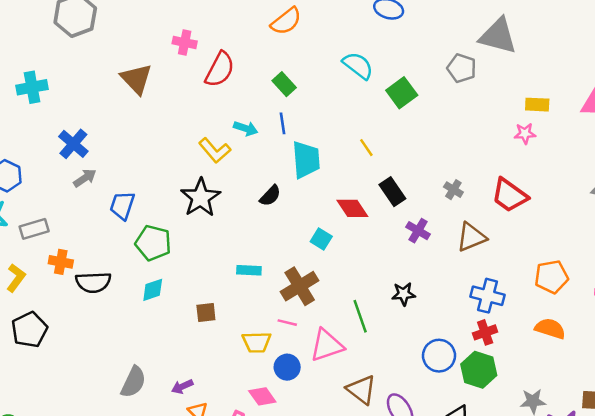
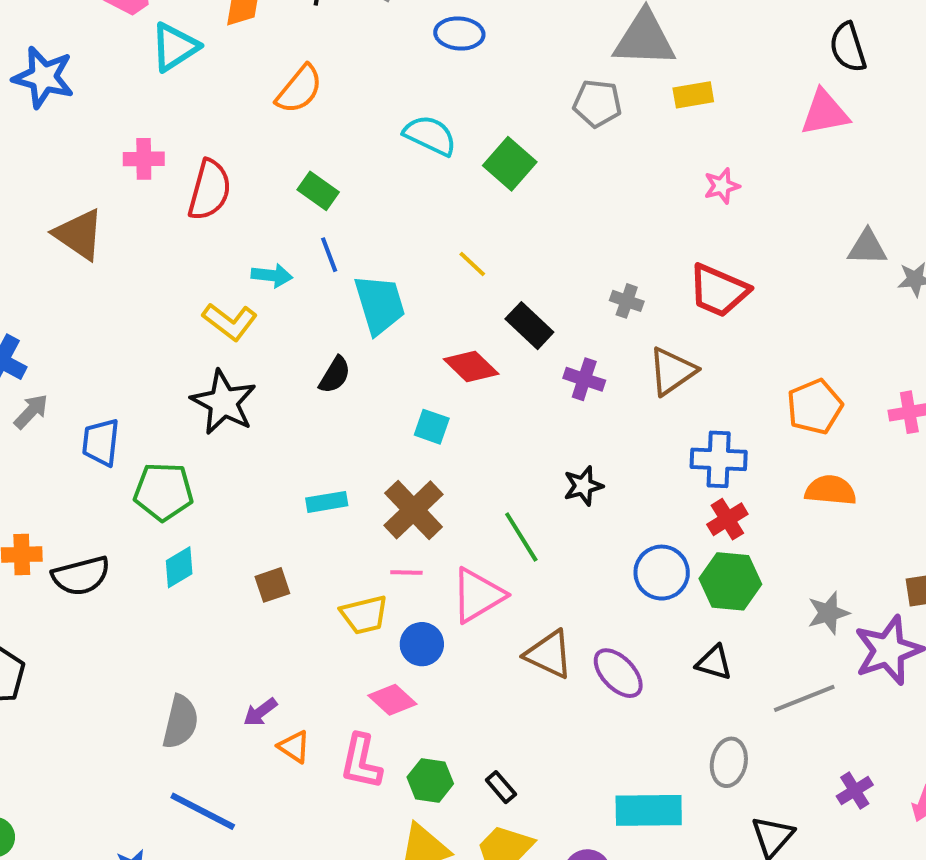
yellow rectangle: (537, 105) -> (693, 95), moved

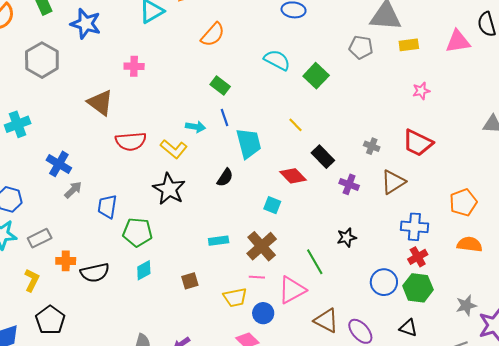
pink triangle: (825, 113) -> (458, 41), moved
red semicircle: (210, 190) -> (131, 141), moved, turned 68

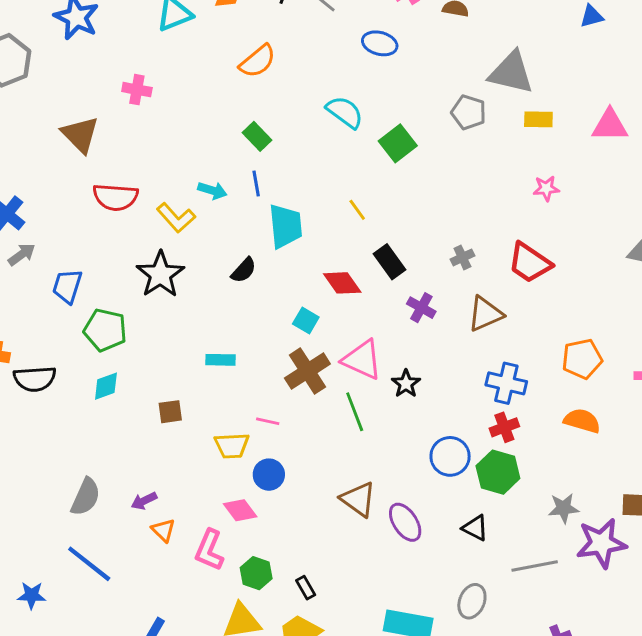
gray cross: (372, 146) -> (462, 257), turned 35
black star: (347, 237) -> (406, 384), turned -30
brown cross: (262, 246) -> (307, 371), moved
pink triangle: (292, 290) -> (362, 360), moved, turned 44

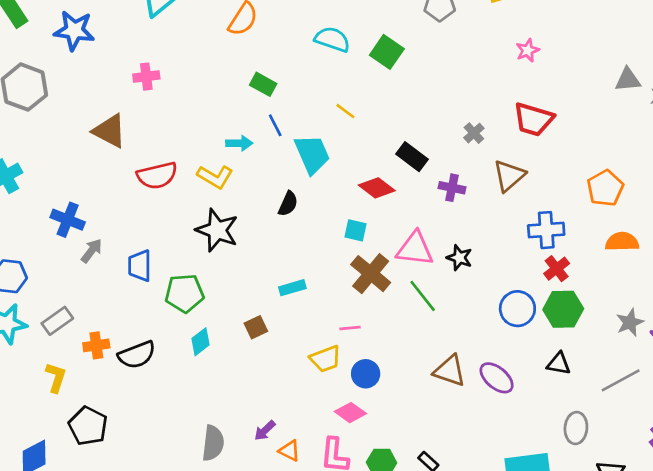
yellow line: (357, 210) -> (345, 111), moved
brown square: (170, 412) -> (256, 327), moved

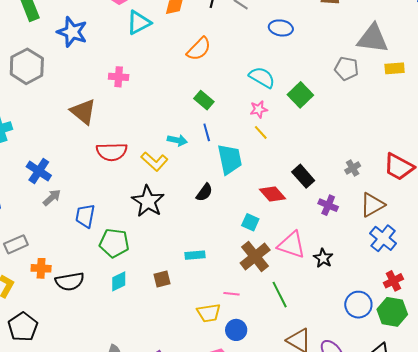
pink star: (528, 50) -> (259, 109), moved
blue cross: (546, 230) -> (383, 238), moved, turned 32
green line: (423, 296) -> (280, 295), moved

